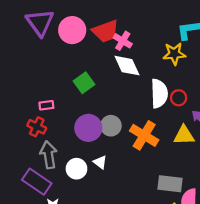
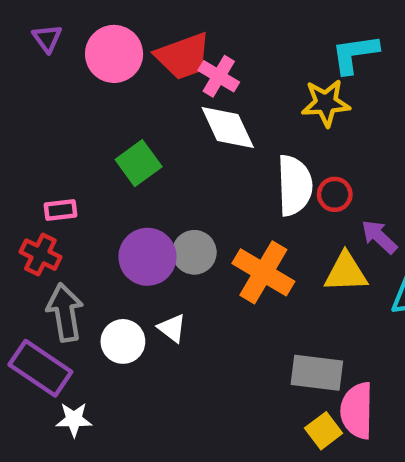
purple triangle: (40, 23) -> (47, 38), size x0.5

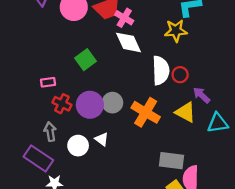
red cross: (40, 255) -> (62, 104), moved
yellow triangle: (346, 272) -> (185, 112), turned 30
gray arrow: (65, 312) -> (50, 132), size x0.7

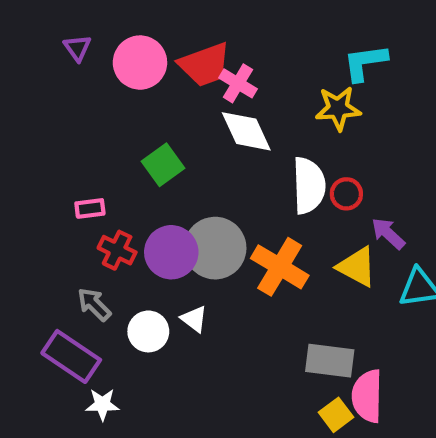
gray circle: (112, 103) -> (215, 248), size x1.5
gray arrow: (50, 132) -> (94, 304), turned -36

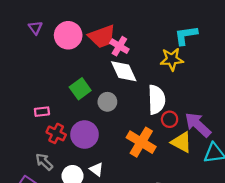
red circle: (346, 194) -> (170, 119), moved
purple arrow: (388, 233) -> (198, 125), size x1.5
gray circle: (215, 248) -> (107, 102), moved, size x0.6

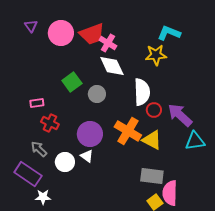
cyan L-shape: (186, 35) -> (169, 33), turned 30
purple circle: (84, 135) -> (90, 134), moved
yellow triangle: (182, 142) -> (152, 140), moved

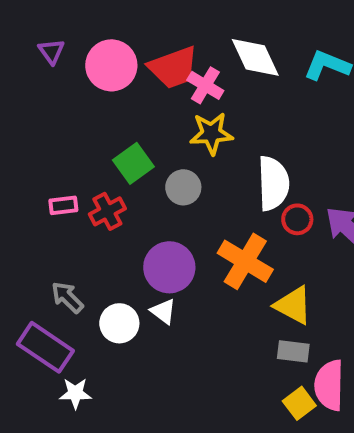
yellow star: (156, 55) -> (211, 133), moved
white diamond: (112, 66) -> (255, 57), moved
red cross: (50, 123) -> (107, 211), moved, turned 36
yellow triangle: (152, 140) -> (293, 305), moved
gray rectangle: (152, 176) -> (293, 351), size x0.7

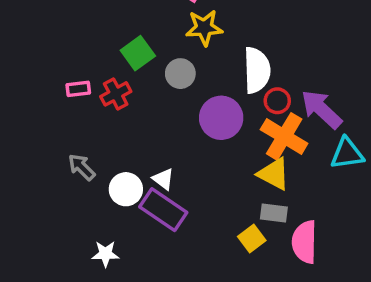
orange cross: (245, 261) -> (284, 136), moved
purple circle: (169, 267) -> (221, 118), moved
purple rectangle: (45, 347) -> (163, 210), moved
white star: (75, 393) -> (105, 254), moved
yellow square: (299, 403) -> (252, 239), moved

